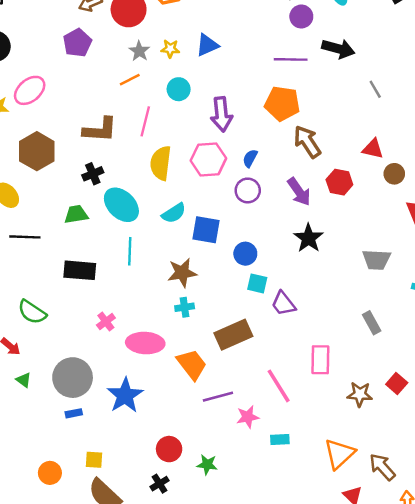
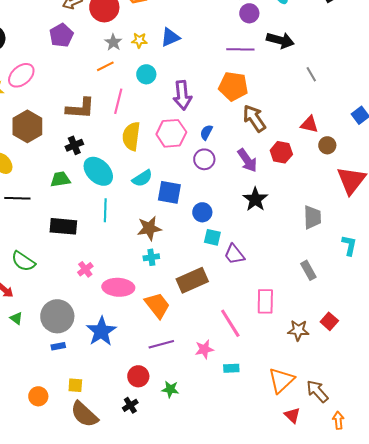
gray trapezoid: (376, 260) -> (312, 217), turned -95
purple line: (218, 397) -> (161, 344), moved

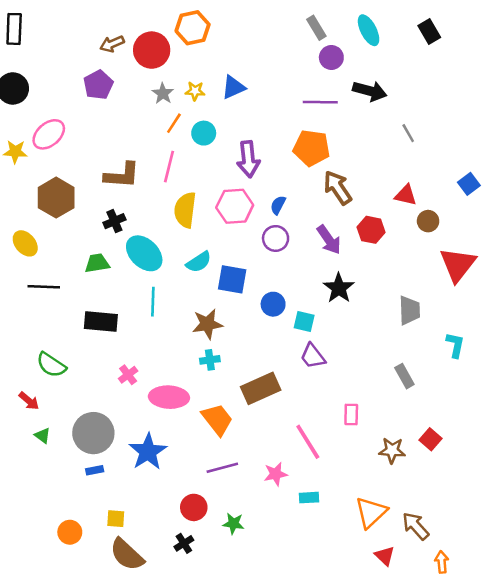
orange line: (105, 66) -> (174, 123), moved, turned -30
cyan square: (212, 237) -> (304, 322), moved
pink rectangle: (265, 301) -> (351, 414), size x0.7

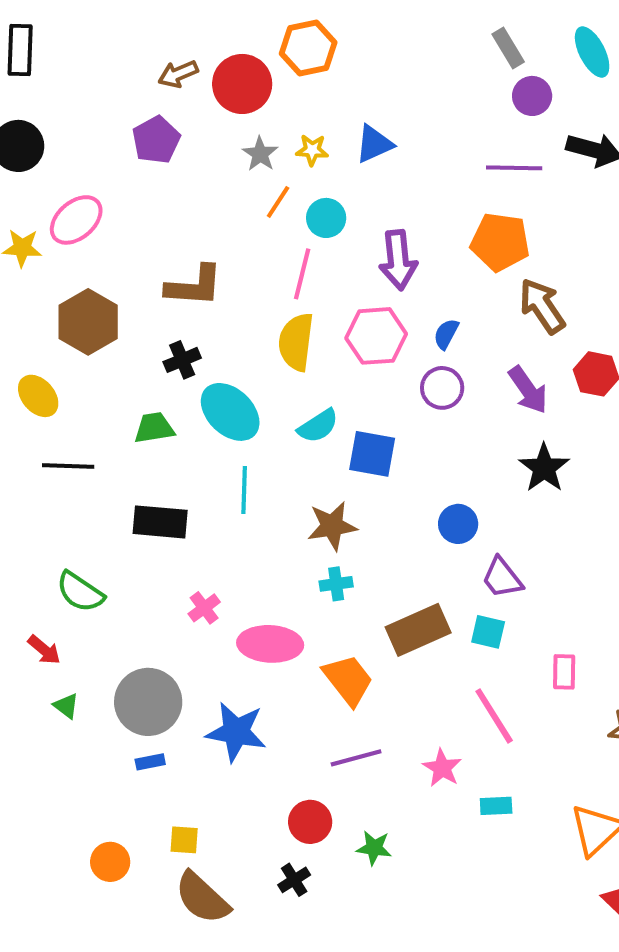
pink line: (169, 167) -> (302, 274), moved
blue circle: (273, 304) -> (458, 524), moved
cyan square: (304, 322) -> (488, 632), moved
blue star: (148, 452) -> (236, 732), turned -30
pink star: (276, 474) -> (442, 768), turned -30

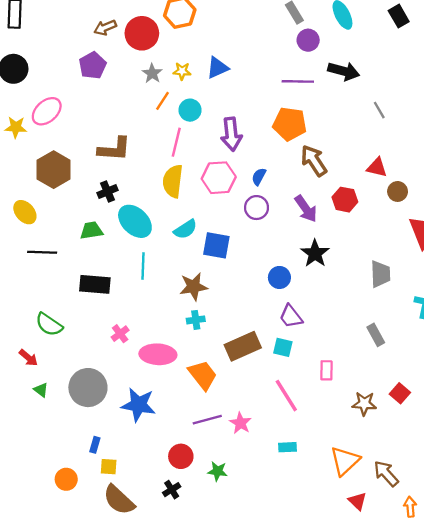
blue circle: (458, 524) -> (279, 277), moved
blue rectangle: (150, 762) -> (95, 445), moved, turned -63
pink star: (442, 768) -> (240, 423), moved

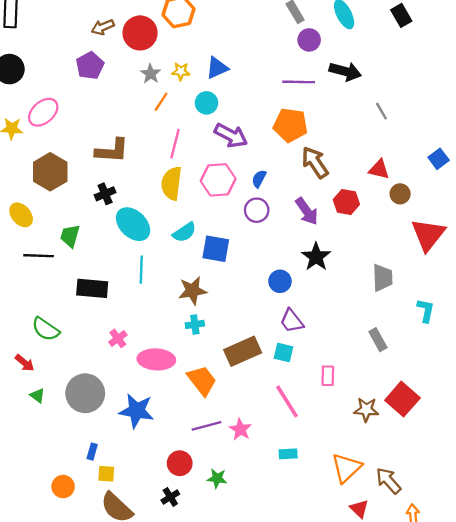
cyan circle: (190, 110) -> (206, 103), moved
purple arrow: (231, 134) -> (231, 136), turned -56
green trapezoid: (91, 230) -> (70, 236), moved, turned -65
red square: (400, 393) -> (402, 399), size x1.6

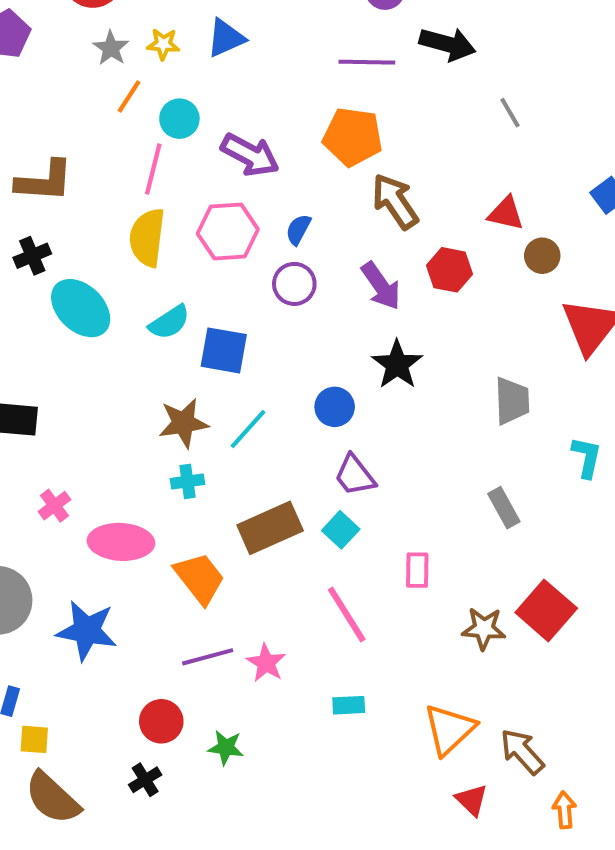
cyan circle: (206, 103) -> (179, 119), moved
cyan line: (141, 270) -> (248, 429), moved, turned 40
cyan square: (283, 352) -> (341, 530), turned 30

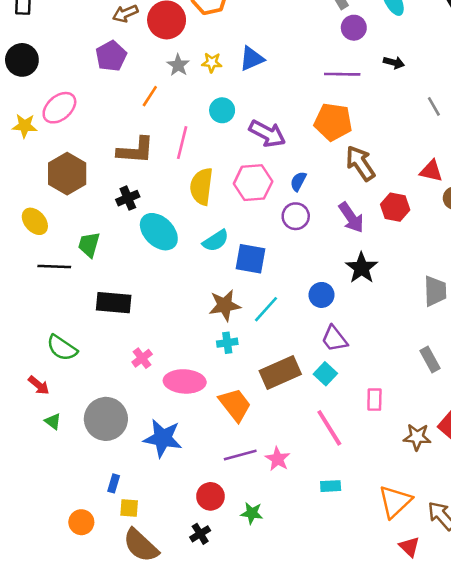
black arrow: (447, 44) -> (394, 63), size x0.6
orange line: (129, 96) -> (150, 96), moved
pink line: (153, 169) -> (182, 143), moved

